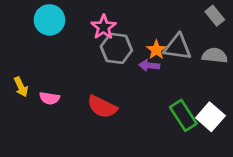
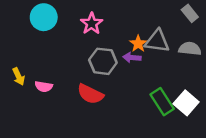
gray hexagon: (116, 48) -> (103, 61), moved

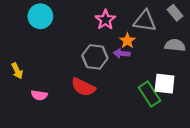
pink star: (92, 23) -> (105, 20), moved
gray triangle: (157, 41) -> (145, 21), moved
pink semicircle: (44, 86) -> (39, 95), moved
white square: (186, 103) -> (165, 84), moved, turned -35

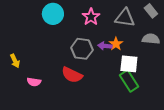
cyan circle: (40, 16) -> (53, 14), moved
orange star: (127, 41) -> (116, 44), moved
white square: (165, 84) -> (129, 64), moved

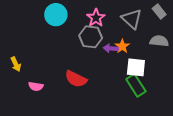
gray triangle: (125, 18) -> (132, 19), turned 35
gray hexagon: (82, 49) -> (91, 37), moved

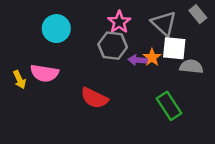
cyan circle: (56, 15) -> (56, 29), moved
gray semicircle: (159, 41) -> (191, 67), moved
white square: (136, 67) -> (174, 48), moved
pink semicircle: (36, 86) -> (44, 73), moved, size x1.5

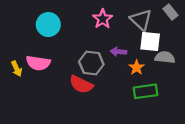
gray hexagon: (113, 46) -> (91, 63), moved
orange star: (152, 57) -> (137, 68), moved
green rectangle: (169, 106) -> (146, 91), turned -65

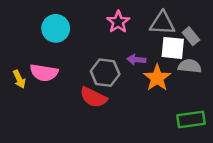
gray rectangle: (170, 12) -> (191, 36), moved
gray triangle: (141, 20) -> (162, 23), turned -40
orange star: (137, 68) -> (157, 78), size x1.5
green rectangle: (146, 91) -> (191, 119), moved

